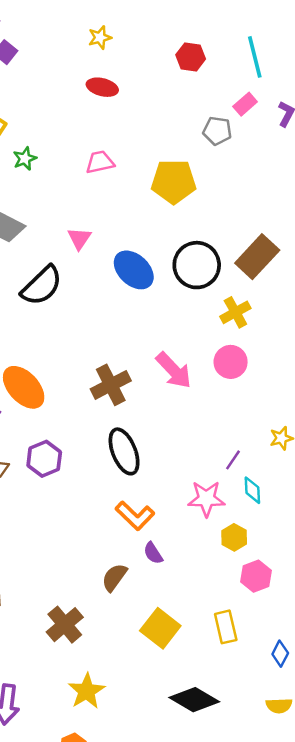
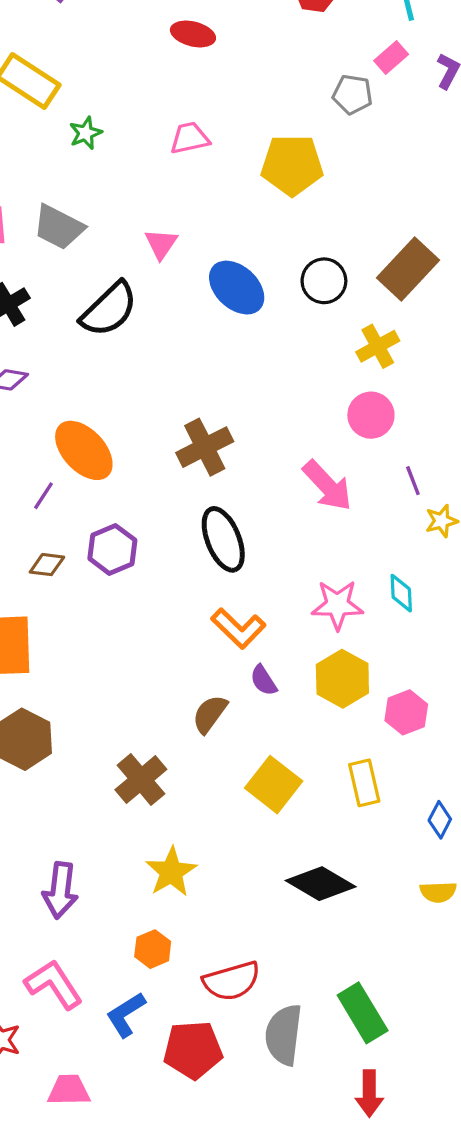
black circle: (197, 265) -> (324, 281), size x0.7
pink arrow: (174, 370) -> (327, 486), moved
purple line: (233, 460) -> (413, 481), moved, turned -55
yellow hexagon: (234, 537) -> (342, 679), moved, size x1.5

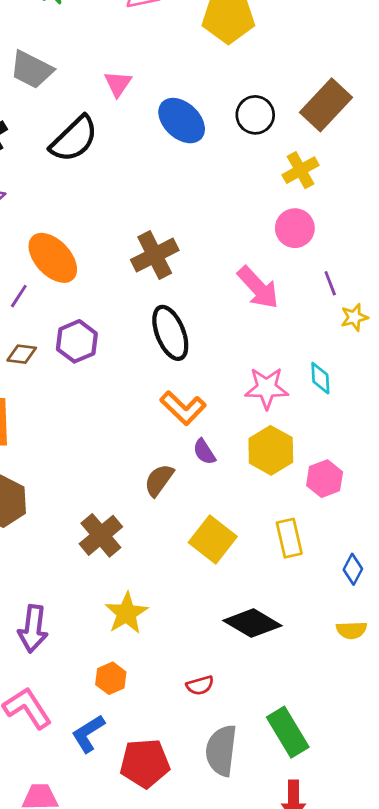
red semicircle: (232, 981) -> (200, 685), moved, size x0.6

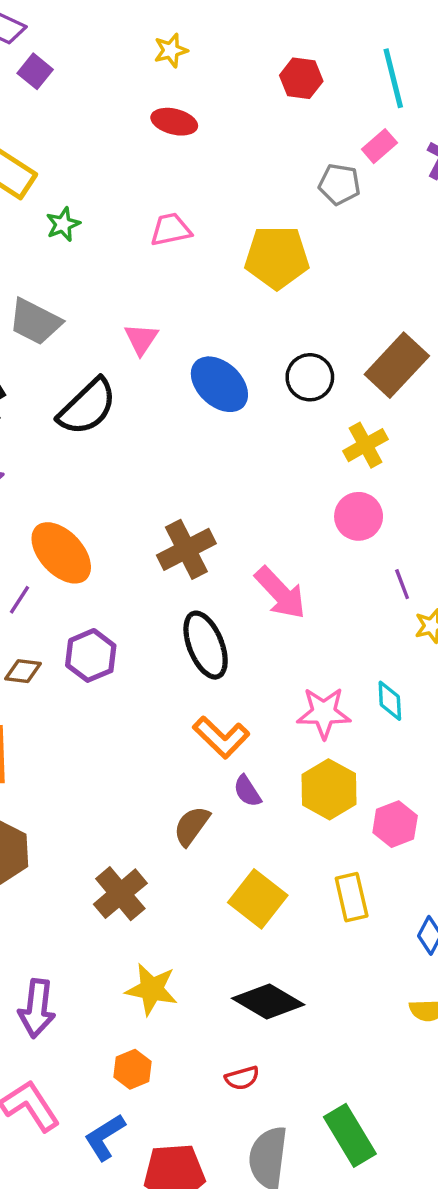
pink arrow: (258, 288) -> (280, 593), moved
yellow star: (126, 613) -> (152, 989), turned -30
black diamond: (252, 623) -> (268, 1001), moved

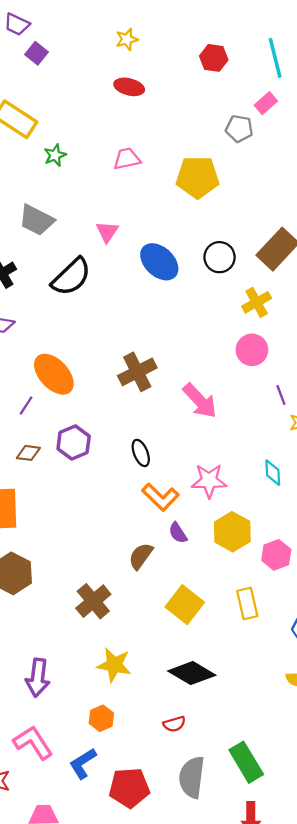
black ellipse: (206, 645) -> (141, 453), moved, size x0.6
pink star: (324, 713) -> (209, 481), moved

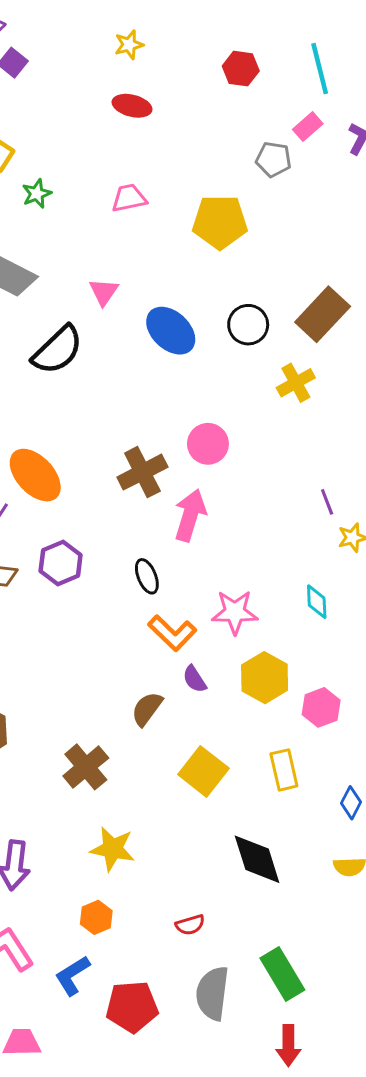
pink circle: (252, 350) -> (208, 444), moved
pink arrow: (200, 401) -> (190, 515), moved, turned -120
black diamond: (192, 673) -> (257, 859), moved, turned 42

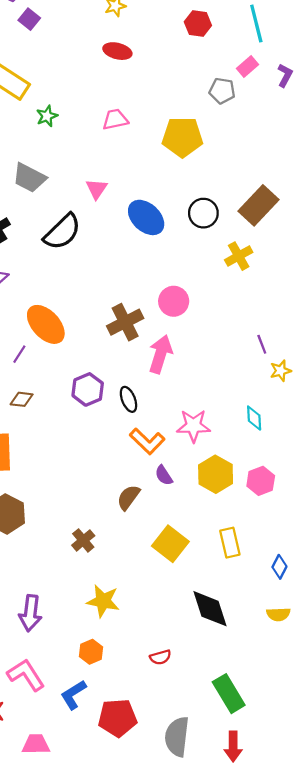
purple hexagon: (61, 563) -> (88, 389), moved
pink hexagon: (321, 707) -> (261, 481), moved
brown cross: (86, 767) -> (83, 540), size x0.7
gray semicircle: (212, 993) -> (177, 737), moved

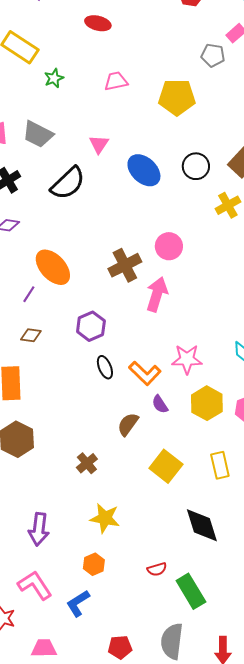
red ellipse: (117, 51) -> (98, 23), moved
black ellipse: (128, 399) -> (105, 367), moved
green rectangle: (229, 694) -> (191, 591), moved
red pentagon: (117, 718) -> (120, 647), moved, size x0.7

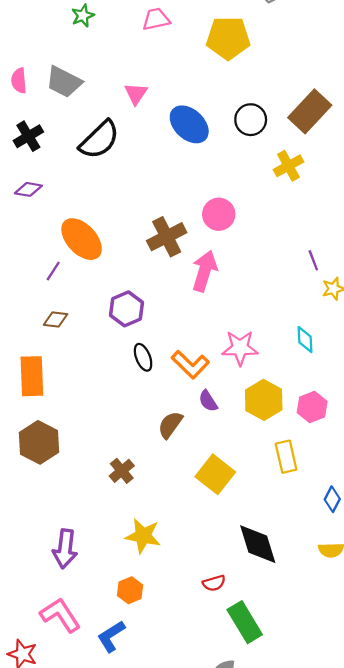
yellow rectangle: (220, 465) -> (286, 457), moved
red semicircle: (157, 569) -> (214, 583), moved

